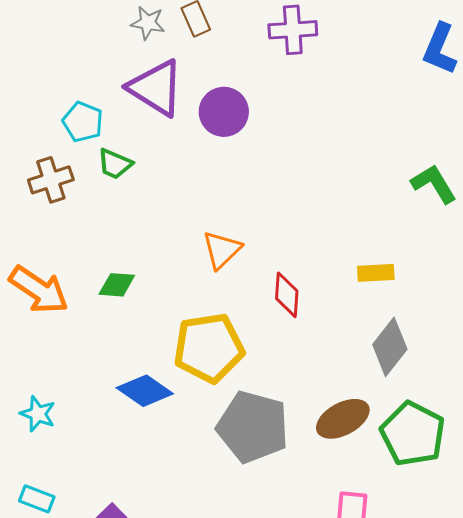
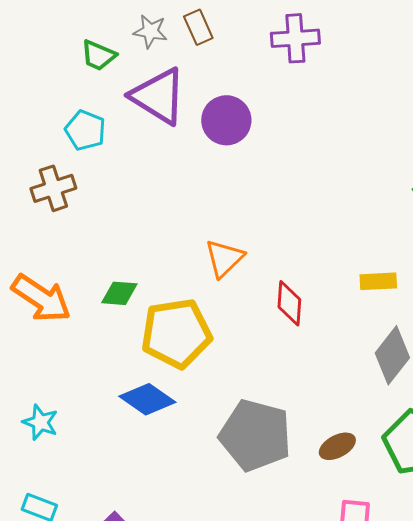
green trapezoid: (115, 164) -> (98, 55), moved
yellow pentagon: (209, 348) -> (176, 333), moved
brown ellipse: (343, 419) -> (337, 446), moved, size x0.7

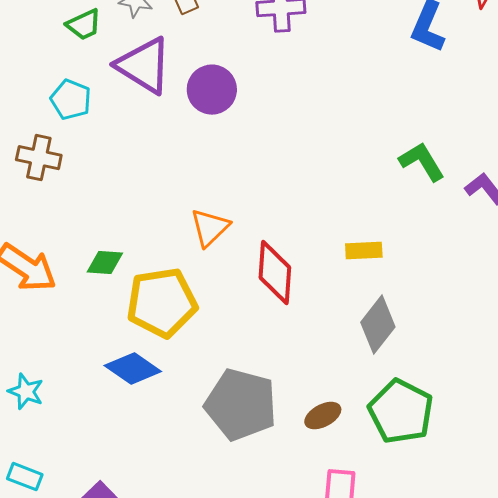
green trapezoid: (98, 55) -> (84, 25), turned -48
brown cross: (53, 188) -> (39, 158), turned 30
red diamond: (289, 303) -> (275, 273), size x1.4

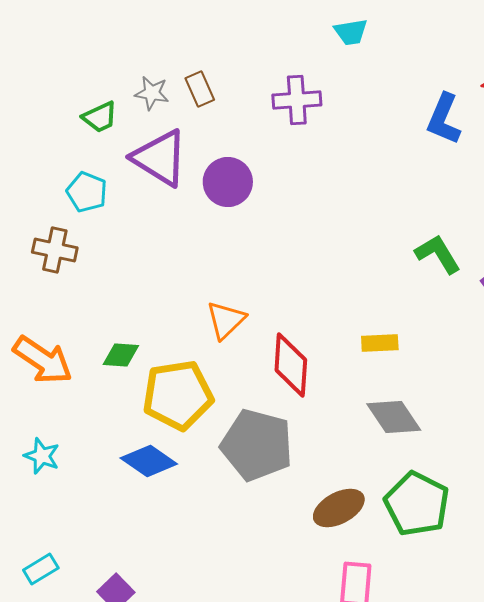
gray diamond: (378, 325) -> (394, 417), turned -72
cyan star: (26, 392) -> (42, 456), moved
gray pentagon: (241, 405) -> (257, 445), moved
brown ellipse: (323, 416) -> (339, 508), size x1.4
cyan rectangle: (25, 477) -> (41, 569), turned -52

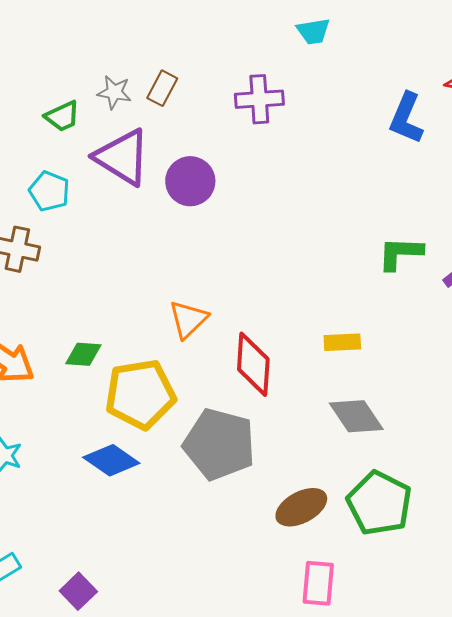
brown rectangle: (200, 89) -> (162, 88), turned 52
green L-shape: (438, 254) -> (400, 253), turned -57

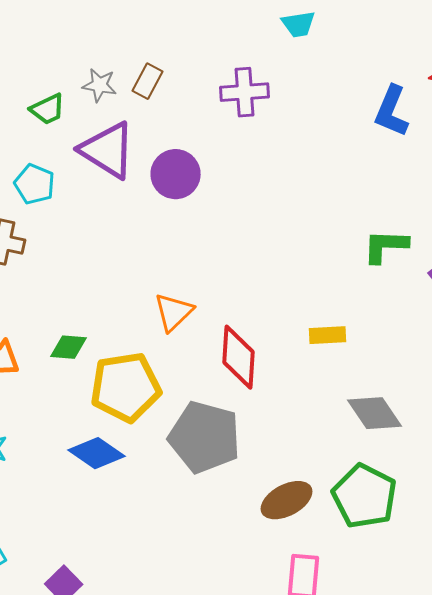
gray diamond: (356, 416) -> (375, 413), moved

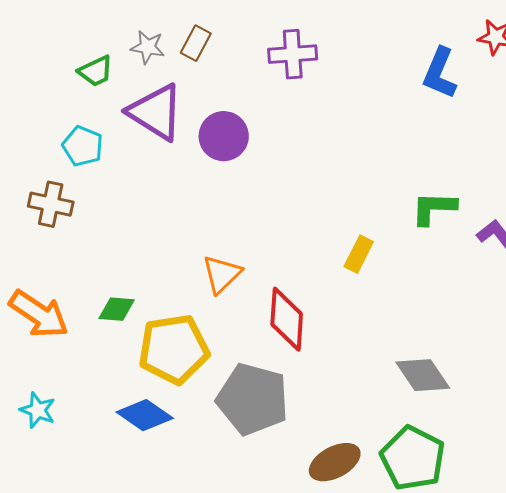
yellow rectangle: (328, 335) -> (359, 254), moved, turned -60

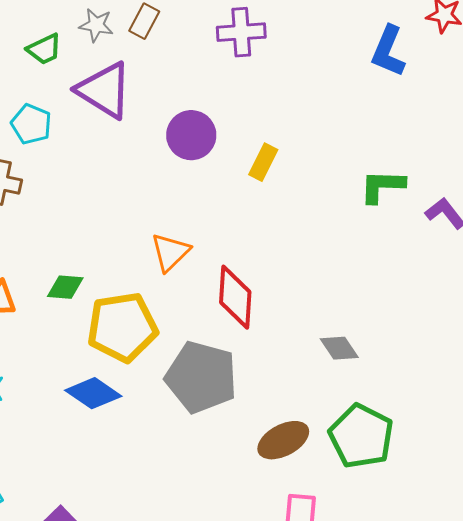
purple circle: (224, 136) -> (191, 135), moved
yellow rectangle: (359, 254) -> (263, 162), moved
gray diamond: (423, 375) -> (339, 348), moved, size x0.7

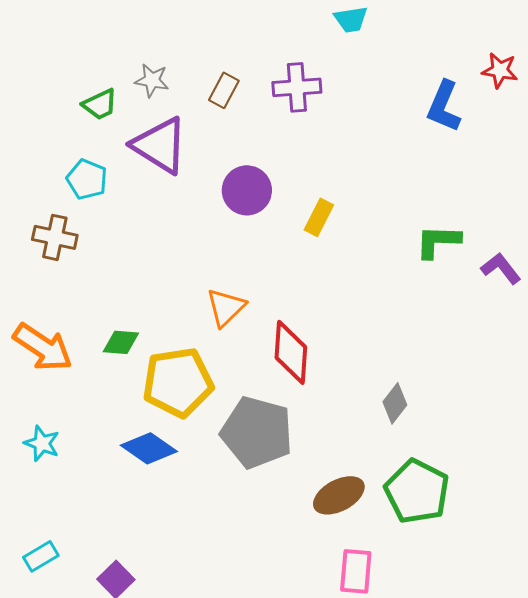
brown rectangle: (144, 21) -> (224, 90), moved
gray diamond: (339, 348) -> (395, 403), turned 72

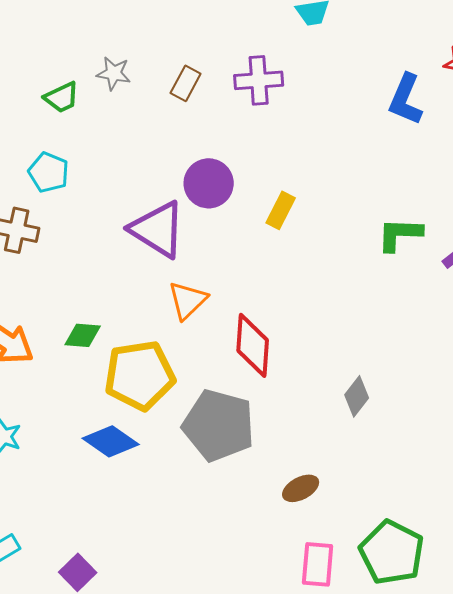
purple triangle: (160, 145) -> (158, 229), moved
green pentagon: (417, 491) -> (392, 552), moved
brown ellipse: (339, 495) -> (301, 488), size x0.7

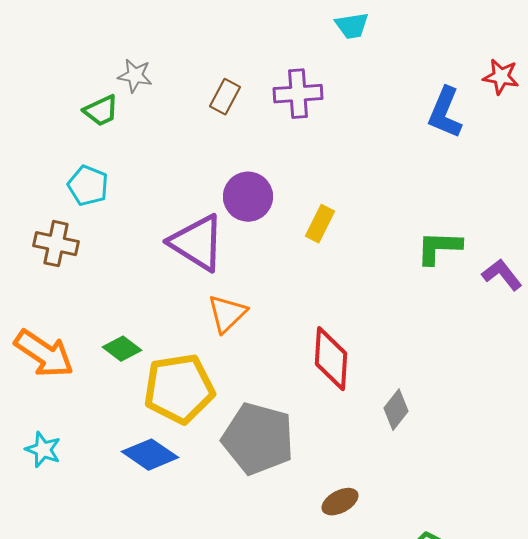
gray star: (114, 73) -> (135, 76), moved
green diamond: (83, 335) -> (122, 349), turned 33
red diamond: (253, 345) -> (331, 359), moved

